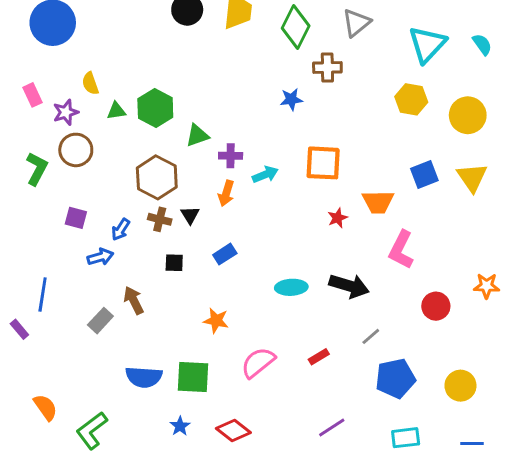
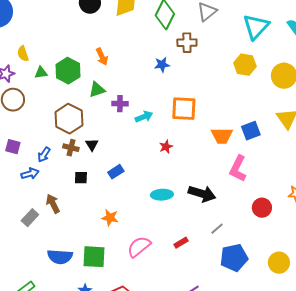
blue square: (424, 175) -> (251, 131), moved
orange arrow: (226, 193) -> (102, 57), moved, turned -42
red star: (338, 218) -> (166, 147), moved

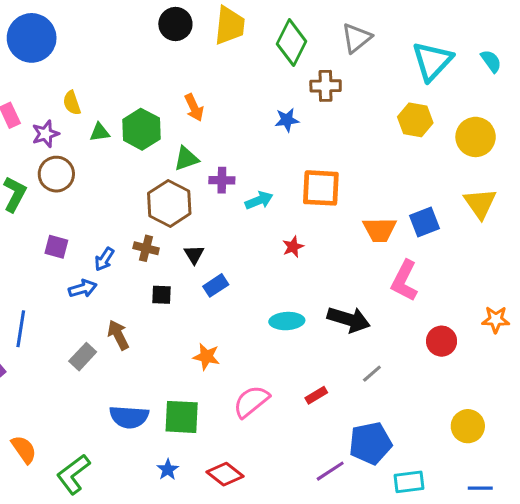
brown hexagon: (69, 119) -> (169, 203), moved
black triangle: (92, 145) -> (194, 254), moved
blue pentagon: (234, 258) -> (370, 443), moved

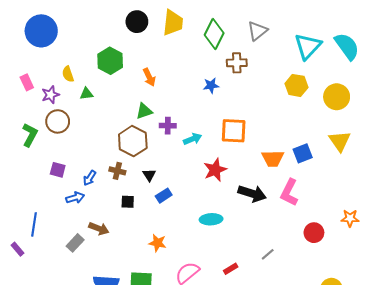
cyan semicircle: (491, 61) -> (347, 46), size x1.8
green hexagon: (141, 129) -> (110, 61), moved
red star: (293, 247) -> (215, 170), size x1.6
black arrow: (349, 319) -> (252, 194), moved
brown arrow: (118, 335) -> (99, 229), turned 138

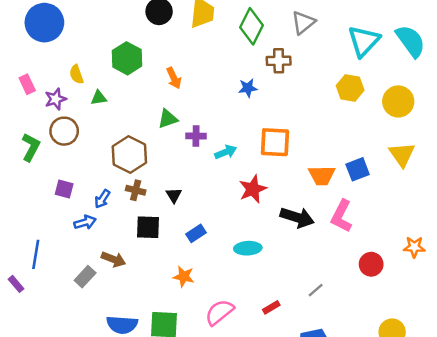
brown hexagon: (133, 141) -> (129, 154), moved
blue rectangle: (164, 196) -> (196, 233), moved
black square: (128, 202) -> (148, 227), size x1.5

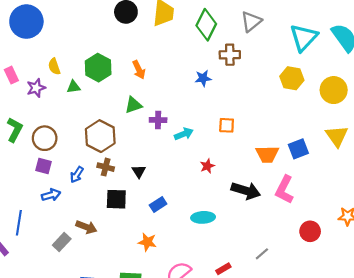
green hexagon: (127, 58) -> (98, 68), moved
brown circle: (64, 131) -> (45, 138), moved
orange square: (275, 142) -> (227, 125), size x0.6
red star: (253, 189) -> (207, 166), size x0.6
blue arrow: (85, 222) -> (51, 195), moved

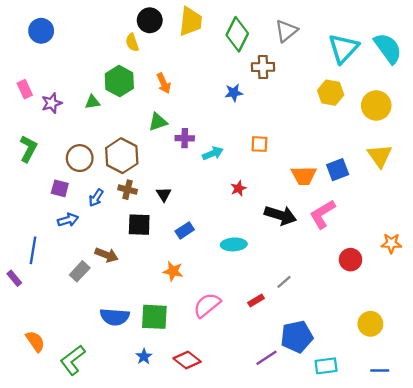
blue circle: (26, 22) -> (41, 31), size x0.7
yellow semicircle: (54, 66) -> (132, 42), moved
brown circle: (45, 138) -> (80, 158), moved
pink L-shape: (284, 190) -> (323, 214), turned 32
gray line: (262, 254) -> (284, 282), moved

